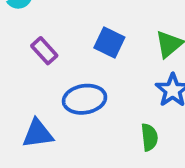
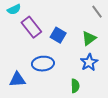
purple rectangle: (44, 51) -> (31, 27), moved, size x1.5

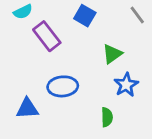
blue square: (58, 35) -> (85, 16), moved
green triangle: (89, 38) -> (112, 54), moved

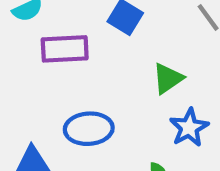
purple rectangle: (47, 36) -> (65, 49), turned -56

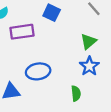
green triangle: (168, 78) -> (88, 42), moved

